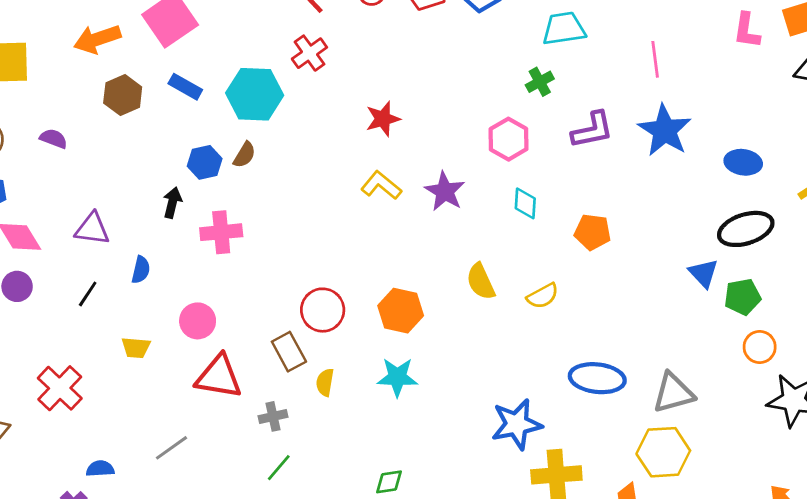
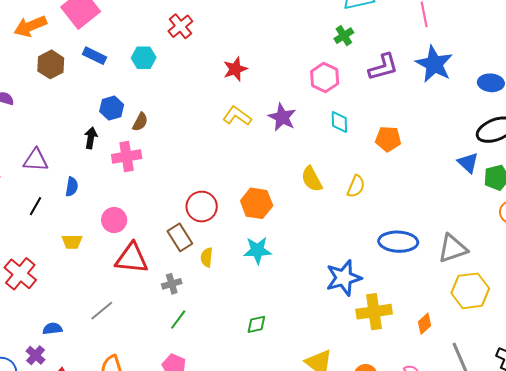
cyan hexagon: (255, 94) -> (144, 58), size x0.6
brown semicircle: (244, 155) -> (140, 122), moved
yellow semicircle: (543, 296) -> (356, 186), turned -35
yellow hexagon: (663, 452) -> (470, 291), moved

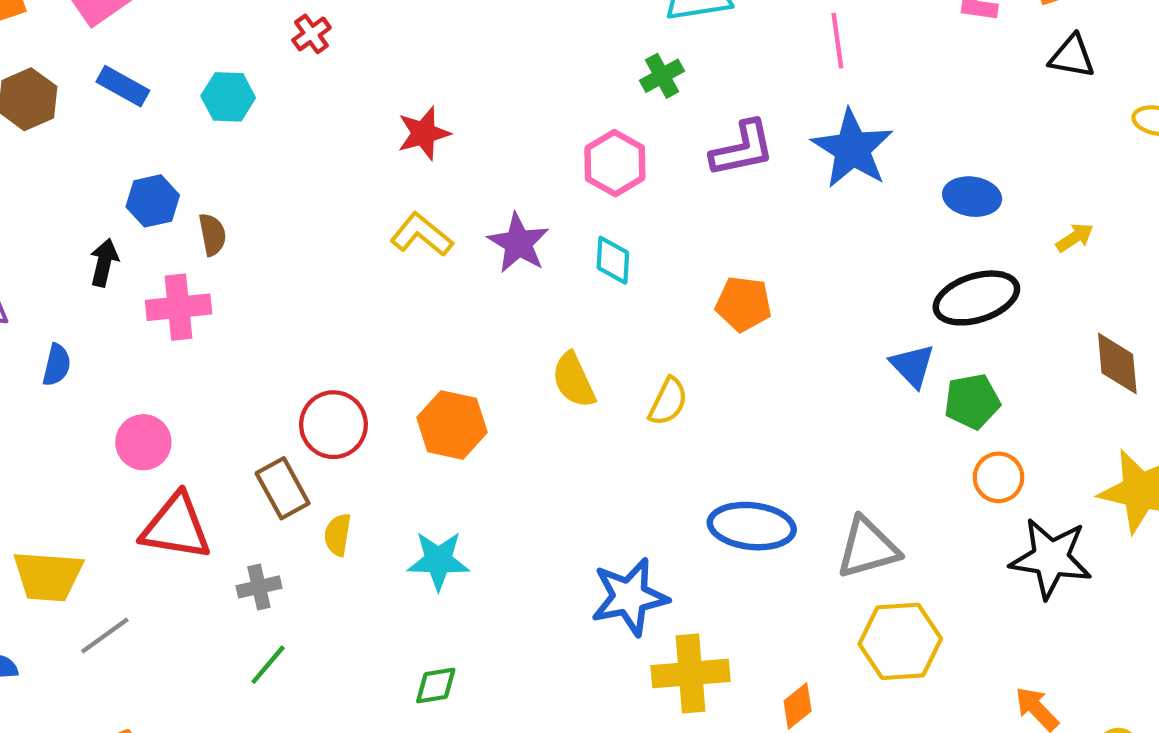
red cross: (180, 26) -> (311, 34), size x0.7
brown semicircle: (140, 122) -> (212, 235), turned -42
cyan diamond: (339, 122) -> (613, 260), moved
yellow trapezoid: (72, 242) -> (48, 576), moved, size x1.6
cyan star: (257, 250) -> (438, 561), moved

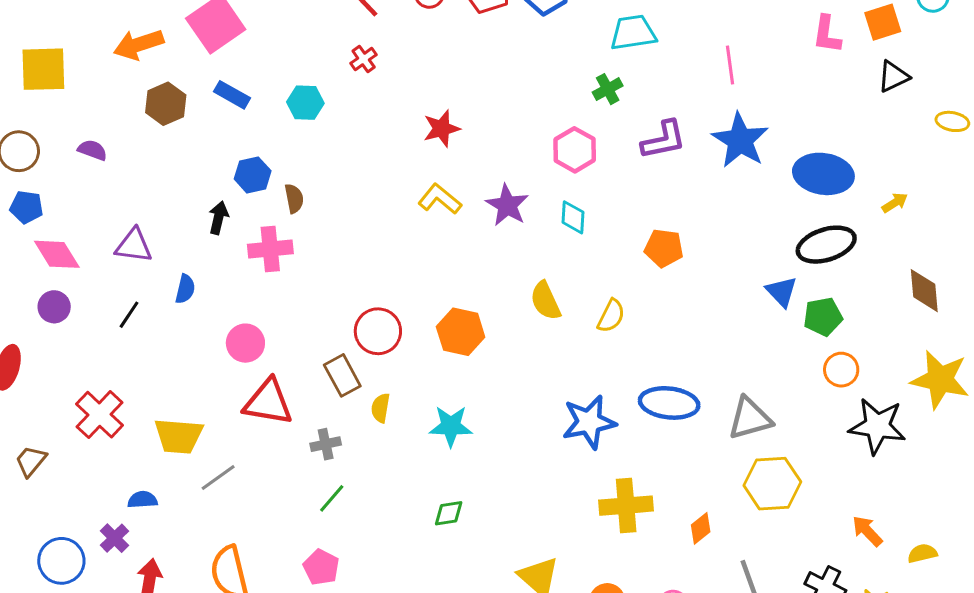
black triangle: (1072, 56) -> (893, 76), turned -36
blue ellipse: (972, 197) -> (823, 174), size x1.5
blue star: (630, 597) -> (589, 422), moved

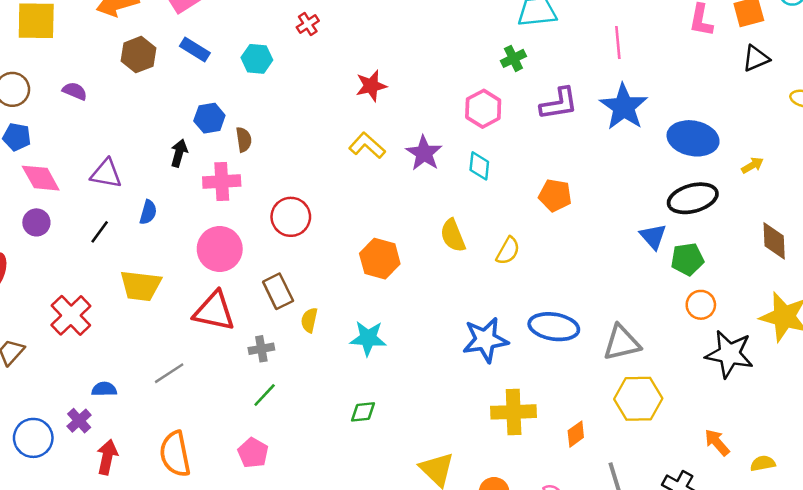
red circle: (378, 331) -> (291, 217), moved
pink circle: (245, 343) -> (220, 249), moved, size x1.4
yellow trapezoid: (179, 436) -> (141, 286), moved

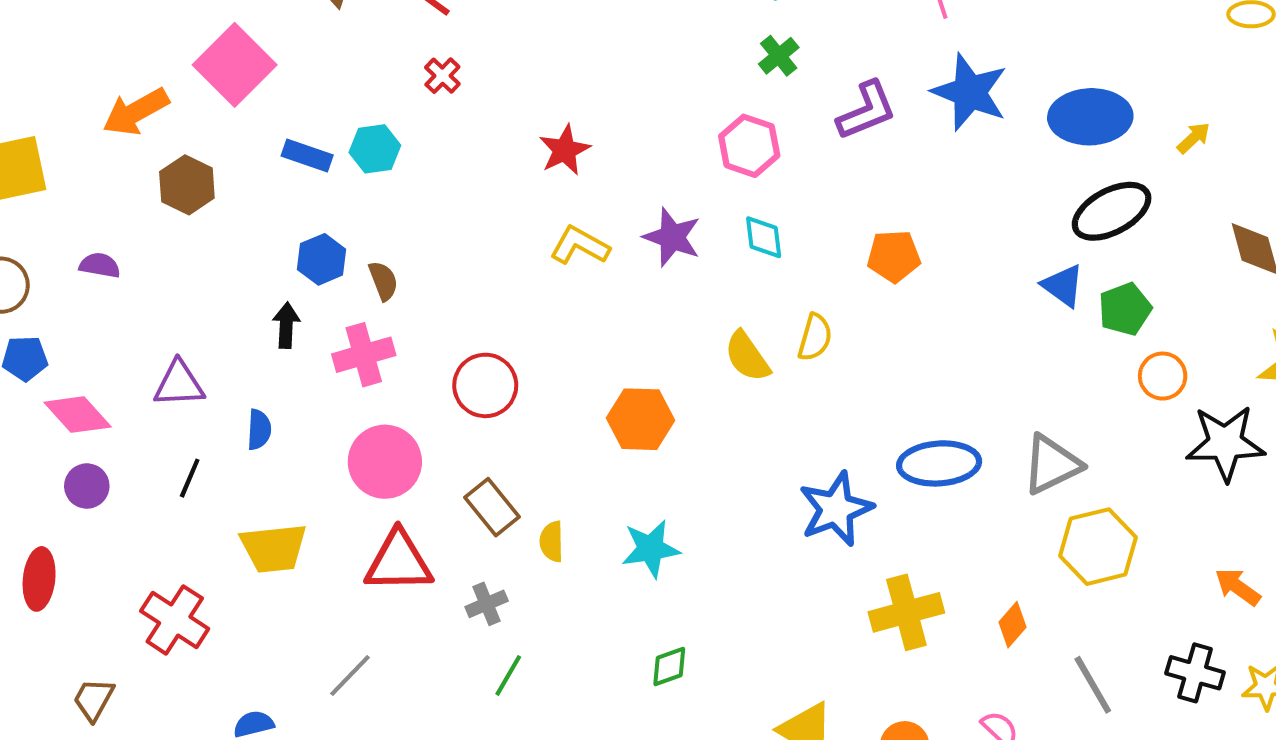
blue rectangle: (195, 50) -> (307, 155), moved
yellow semicircle: (508, 251) -> (815, 337), moved

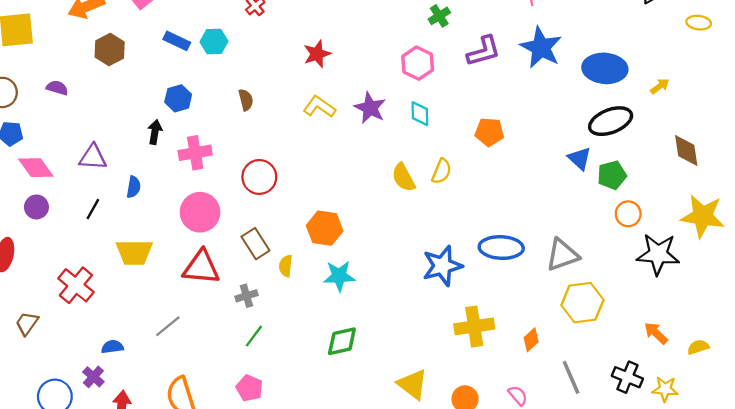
brown semicircle: (383, 281) -> (246, 100), moved
orange hexagon: (641, 419) -> (325, 228), moved
green diamond: (669, 667) -> (342, 341), size x1.4

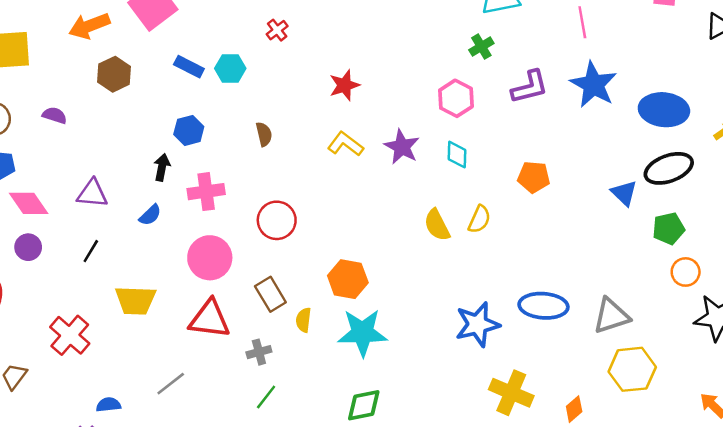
blue triangle: (580, 158) -> (624, 193), moved
blue semicircle: (134, 187) -> (150, 215), moved, turned 35
cyan star: (339, 276) -> (363, 333), size x1.4
yellow cross: (474, 326) -> (511, 393), turned 30

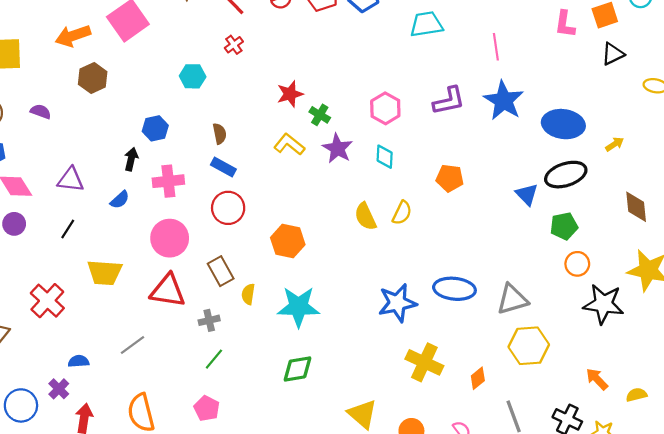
green cross: (481, 47) -> (320, 115), moved, turned -30
blue rectangle: (189, 67) -> (223, 167), moved
orange hexagon: (348, 279) -> (288, 241), moved

